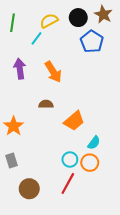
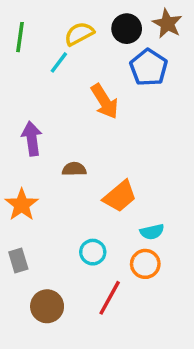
purple arrow: (20, 69) -> (32, 139), moved
orange arrow: (53, 72) -> (105, 101), moved
cyan semicircle: (94, 143) -> (152, 232), turned 40
cyan circle: (70, 160) -> (93, 252), moved

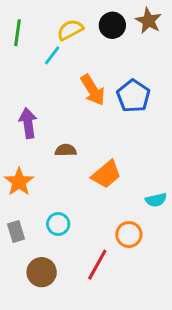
blue pentagon: (149, 68) -> (133, 96), moved
cyan semicircle: (152, 232) -> (156, 200), moved
cyan circle: (93, 252) -> (58, 224), moved

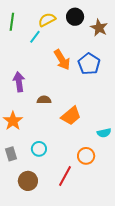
brown star: (148, 21) -> (99, 28), moved

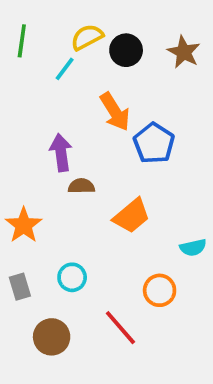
black circle: (75, 17) -> (126, 50), moved
blue pentagon: (89, 64) -> (154, 143), moved
purple arrow: (19, 82) -> (61, 153), moved
red line: (65, 176) -> (120, 328), turned -70

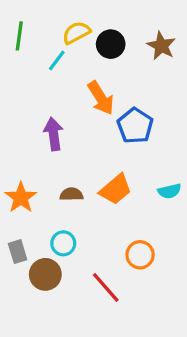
brown semicircle: (81, 186) -> (71, 194), moved
cyan semicircle: (193, 248) -> (169, 191), moved
brown circle: (52, 337) -> (45, 274), moved

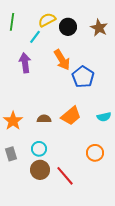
purple arrow: (53, 134) -> (25, 63), moved
orange circle: (140, 255) -> (95, 153), moved
brown circle: (45, 274) -> (40, 170), moved

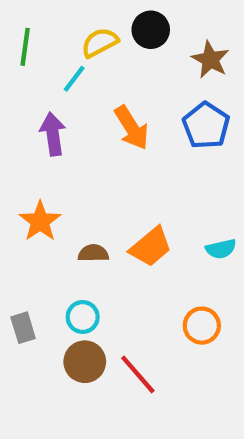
black circle: (68, 27) -> (151, 30), moved
blue pentagon: (83, 77) -> (206, 126), moved
orange star: (13, 121) -> (40, 221), moved

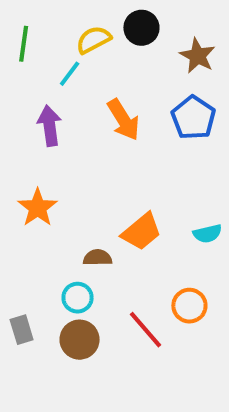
brown semicircle: (93, 253) -> (98, 258), moved
gray rectangle: (23, 328) -> (22, 330), moved
red line: (138, 374) -> (145, 330), moved

